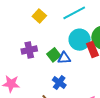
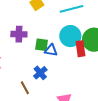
green square: (54, 55) -> (42, 45), turned 32

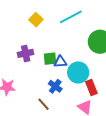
cyan circle: (70, 36) -> (78, 72), moved
red rectangle: (80, 49) -> (91, 88), moved

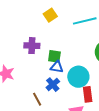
blue triangle: (60, 62) -> (57, 67), moved

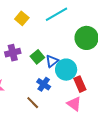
green square: (54, 56) -> (37, 57), turned -32
blue triangle: (57, 67) -> (52, 61), moved, turned -32

